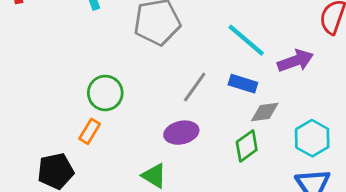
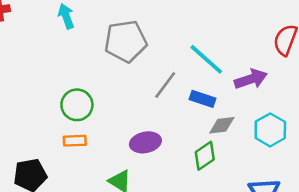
gray line: (195, 87) -> (165, 85), moved
orange rectangle: (90, 131) -> (75, 141), moved, turned 55
cyan hexagon: (312, 138) -> (270, 130), moved

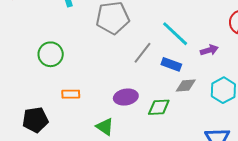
purple arrow: (251, 79) -> (209, 50), size x0.7
green circle: (77, 105) -> (51, 54), moved
green diamond: (205, 156) -> (159, 107), moved, turned 30

